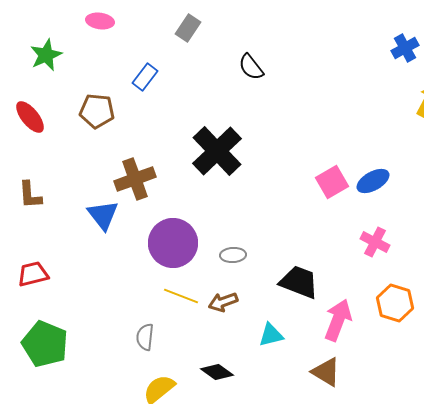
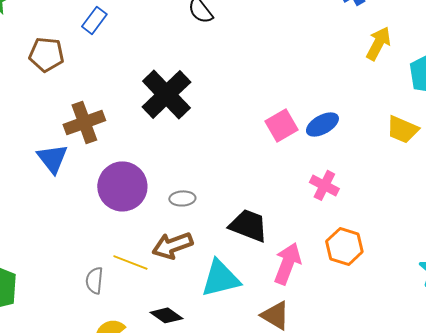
yellow line: (181, 296) -> (130, 262), moved
brown arrow: (223, 302) -> (172, 245), size x1.4
cyan triangle: (271, 335) -> (220, 278), size x1.6

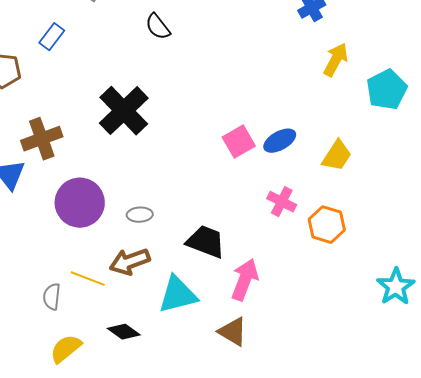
yellow trapezoid: (402, 129) -> (337, 156), moved, turned -80
orange hexagon: (344, 246) -> (327, 225), moved

